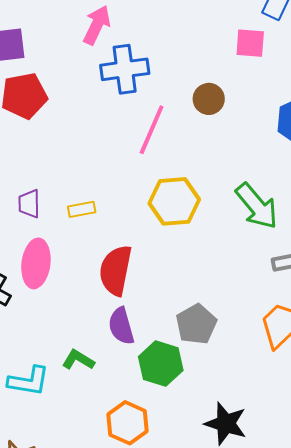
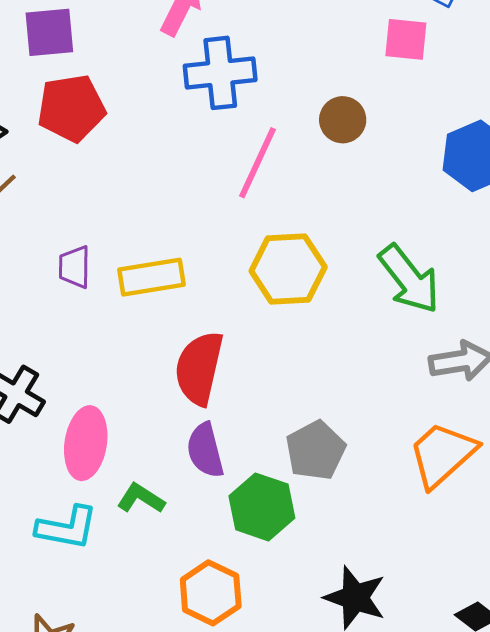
yellow rectangle: (82, 209) -> (151, 277), size x1.6
pink ellipse: (36, 263) -> (86, 443), moved

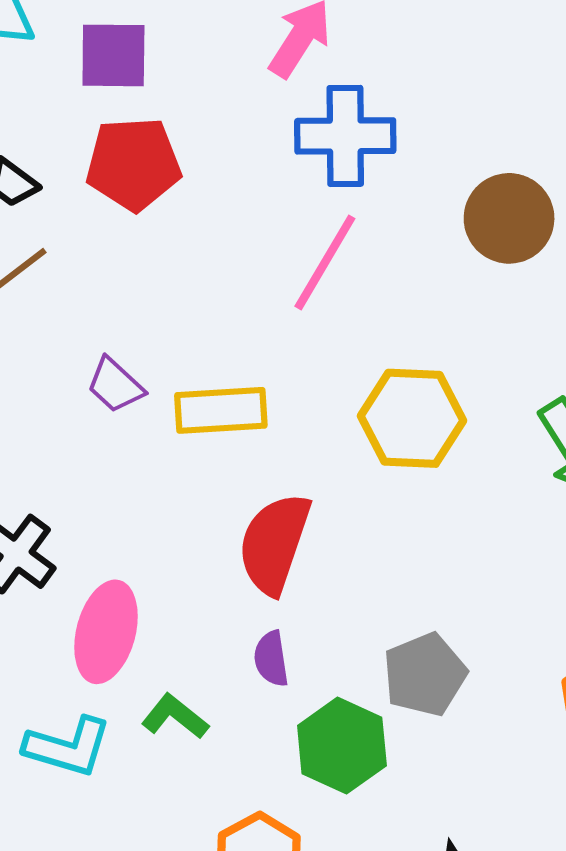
brown circle: (343, 120) -> (509, 218), size x1.4
pink line: (257, 163) -> (325, 262), moved
purple trapezoid: (75, 267) -> (115, 385), turned -54
purple semicircle: (205, 450) -> (271, 659), size x0.7

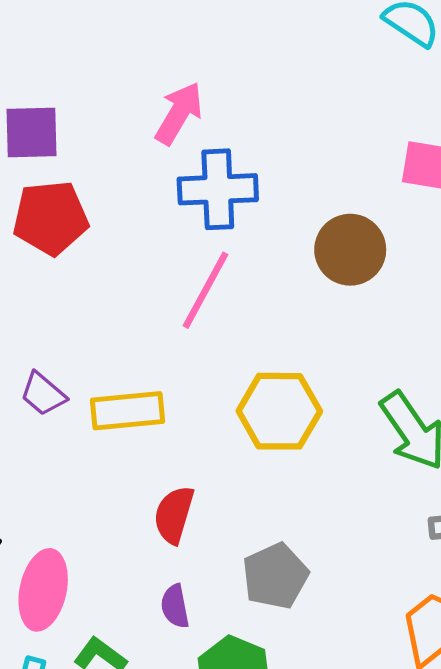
red semicircle: (274, 544) -> (174, 515), size x0.7
gray pentagon: (425, 675) -> (275, 576), moved

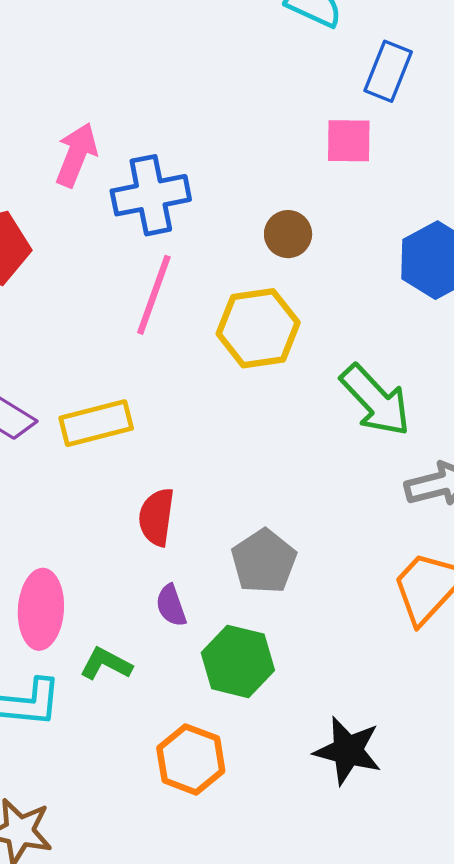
pink arrow: (179, 113) -> (76, 155), moved
brown circle: (350, 250) -> (288, 234), size x0.7
yellow hexagon: (279, 411) -> (258, 328), moved

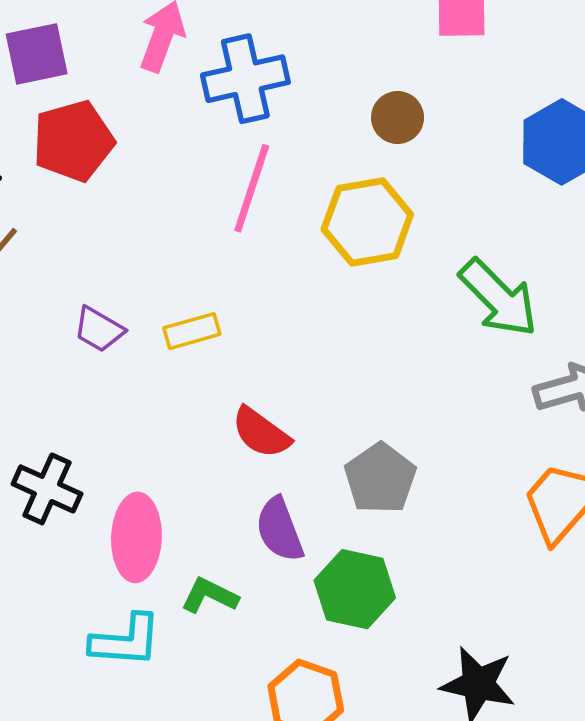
yellow rectangle: (96, 423) -> (192, 331), size x0.7
red semicircle: (157, 517) -> (261, 433), turned -60
purple semicircle: (171, 605) -> (280, 530), size x1.4

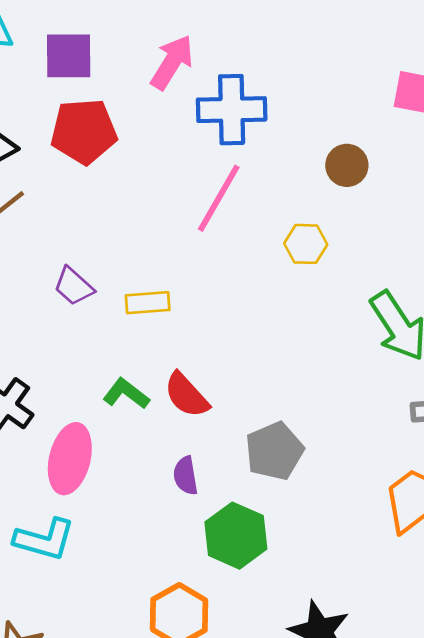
yellow hexagon: (367, 222) -> (306, 244), size x0.6
purple semicircle: (280, 530) -> (186, 476), size x0.7
green L-shape: (210, 596) -> (126, 394), moved

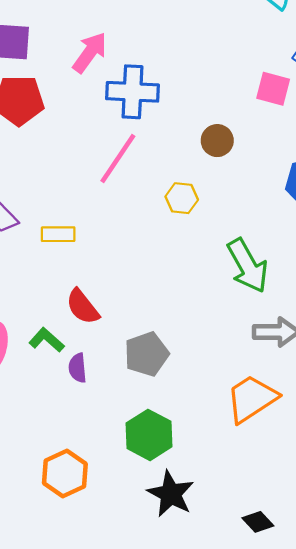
green L-shape: (126, 394) -> (47, 340), moved
green hexagon: (236, 536) -> (149, 435), moved

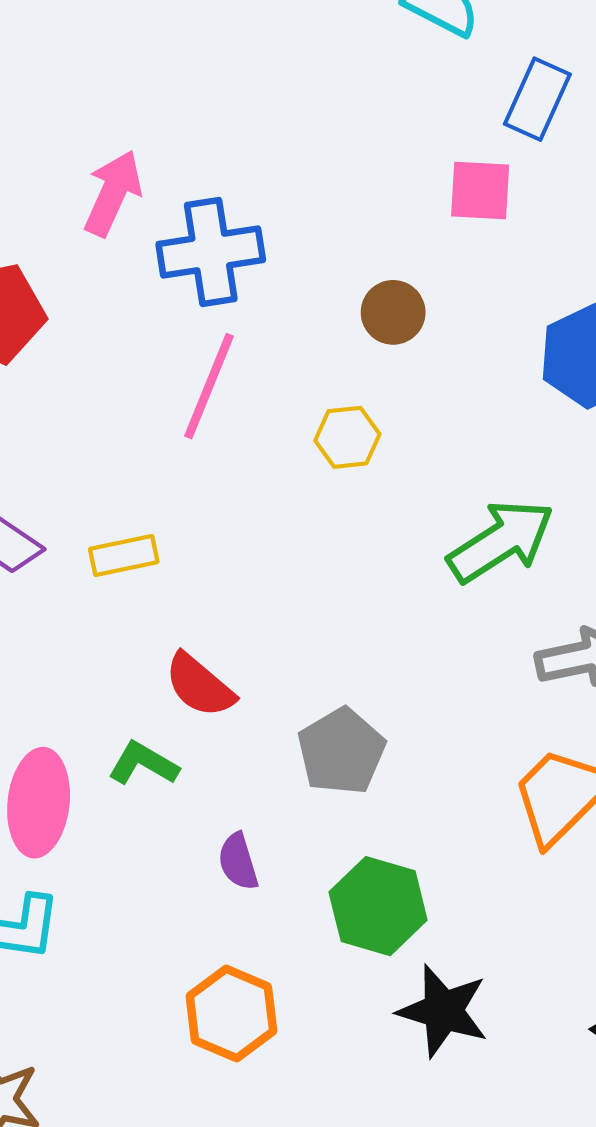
green arrow: (248, 266) -> (501, 541), turned -82
purple semicircle: (77, 368) -> (238, 862), moved

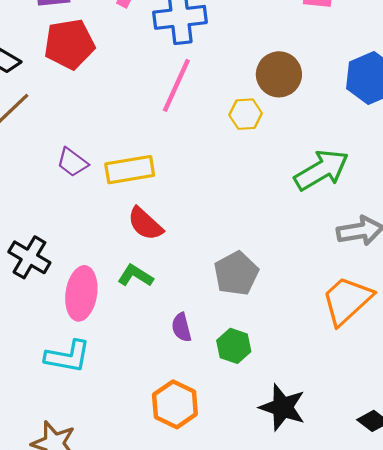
brown circle: (393, 312) -> (279, 74), moved, size x1.4
yellow rectangle: (124, 556) -> (130, 170), size x1.4
red semicircle: (200, 685) -> (145, 224), moved
green hexagon: (378, 906) -> (234, 346), moved, size x0.7

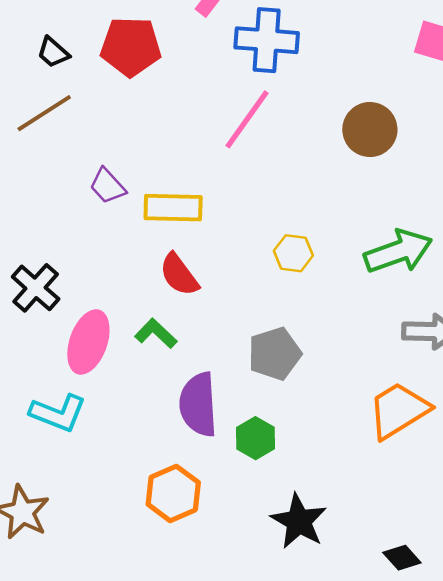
yellow hexagon: (246, 114) -> (293, 253), moved
purple semicircle: (181, 327) -> (198, 405), size x1.8

